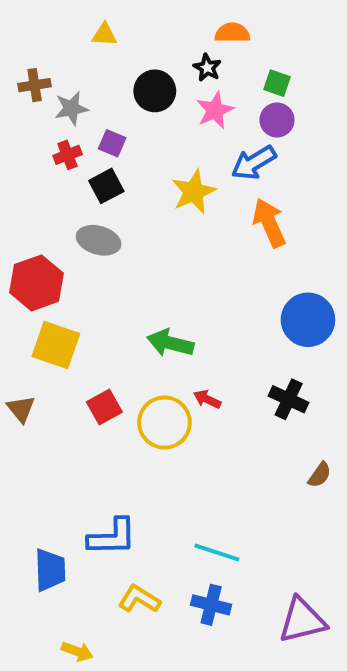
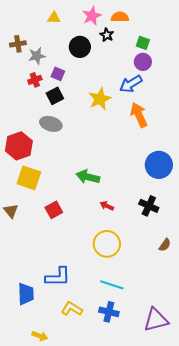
pink star: (215, 110) -> (92, 16), moved
yellow circle: (164, 423) -> (107, 244), moved

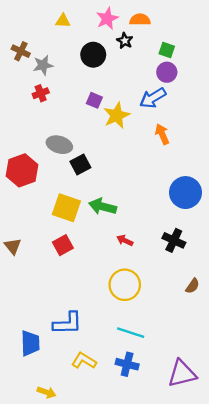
brown cross: (18, 44) -> (21, 51), turned 35
purple square: (58, 74) -> (94, 100), moved
black square: (55, 96) -> (80, 164), moved
orange arrow: (139, 115) -> (162, 134), size x0.7
yellow square: (29, 178) -> (66, 208), moved

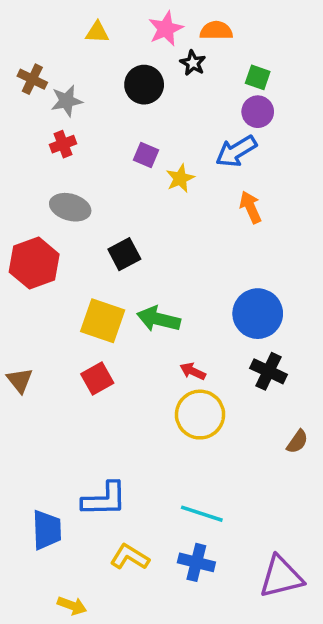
yellow star: (117, 115) -> (180, 178), size x0.7
gray ellipse: (59, 145) -> (70, 207), moved
blue circle: (185, 193) -> (258, 314), moved
yellow circle: (125, 285) -> (200, 415), moved

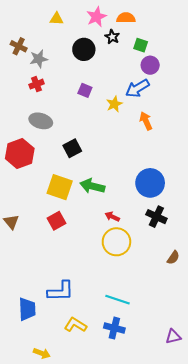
green square: (258, 77) -> (141, 45), moved
yellow star: (180, 178) -> (114, 104), moved
purple triangle: (281, 577) -> (173, 336), moved, size x0.6

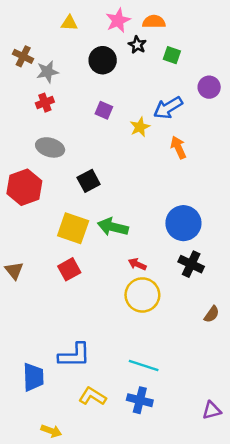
purple circle: (150, 65) -> (209, 87), moved

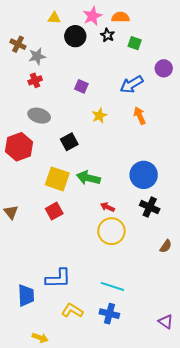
black circle: (103, 60) -> (75, 36), moved
yellow star: (140, 127) -> (99, 116), moved
purple triangle: (212, 410) -> (166, 322), turned 49

